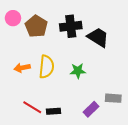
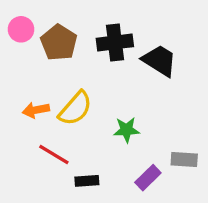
yellow semicircle: (46, 67) -> (75, 108), turned 35
green star: (78, 71) -> (126, 130), moved
red line: (32, 107) -> (54, 155), moved

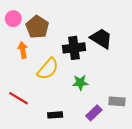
black cross: (115, 42) -> (74, 48), moved
orange arrow: (36, 110) -> (23, 50), moved, turned 91
red line: (54, 155) -> (18, 98), moved

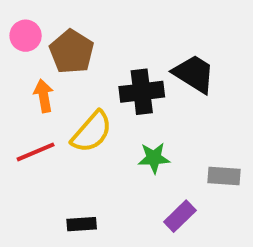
red line: (18, 98) -> (36, 152), moved, turned -54
gray rectangle: (117, 101) -> (224, 176), moved
black rectangle: (55, 115) -> (82, 224), moved

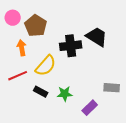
green star: (154, 158) -> (65, 94), moved
black rectangle: (82, 224) -> (41, 92), moved, turned 32

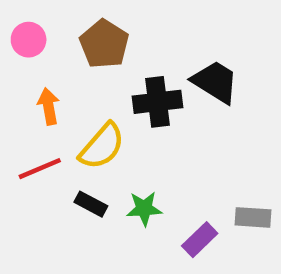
brown pentagon: (36, 26) -> (104, 44), moved
gray rectangle: (112, 88) -> (253, 217), moved

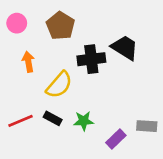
red line: (40, 169) -> (21, 121), moved

